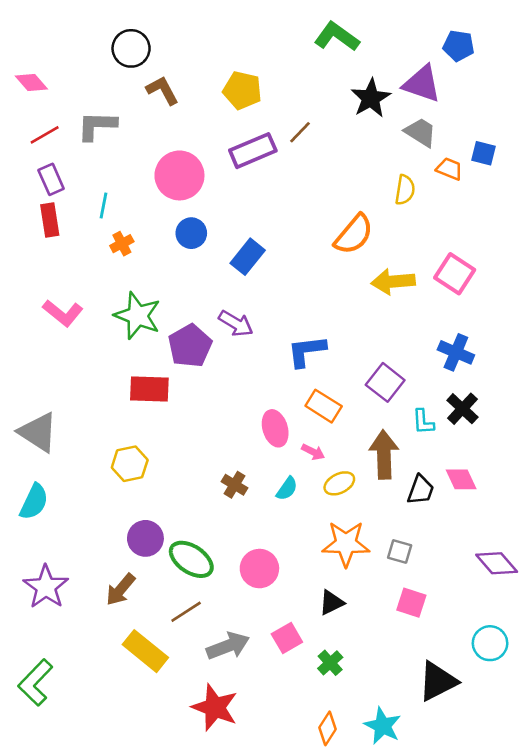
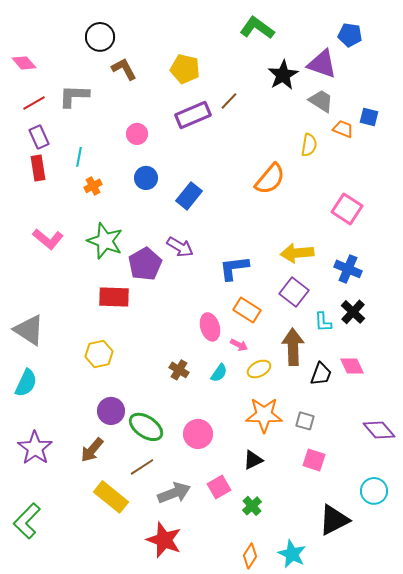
pink circle: (179, 175) -> (137, 134), size x0.6
yellow arrow: (393, 282) -> (297, 253), moved

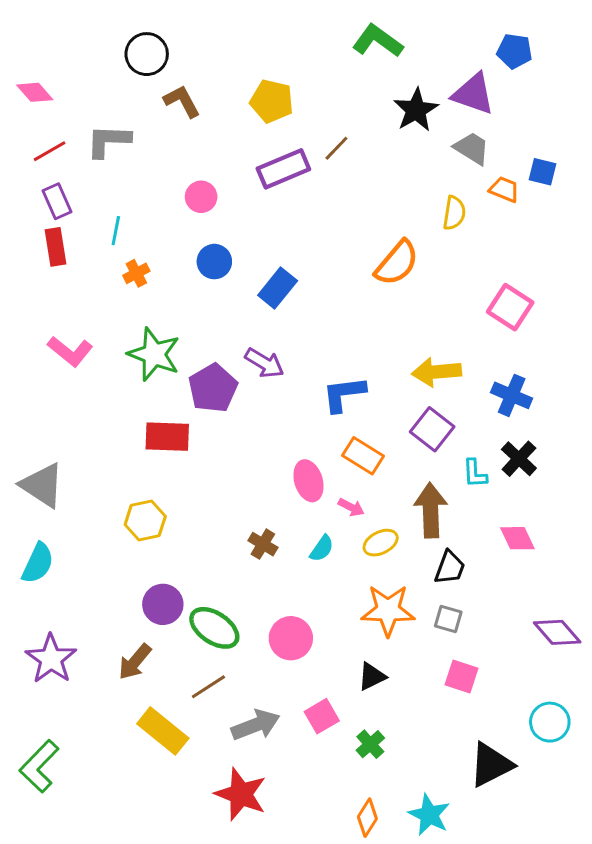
black trapezoid: (321, 374) -> (450, 568), moved

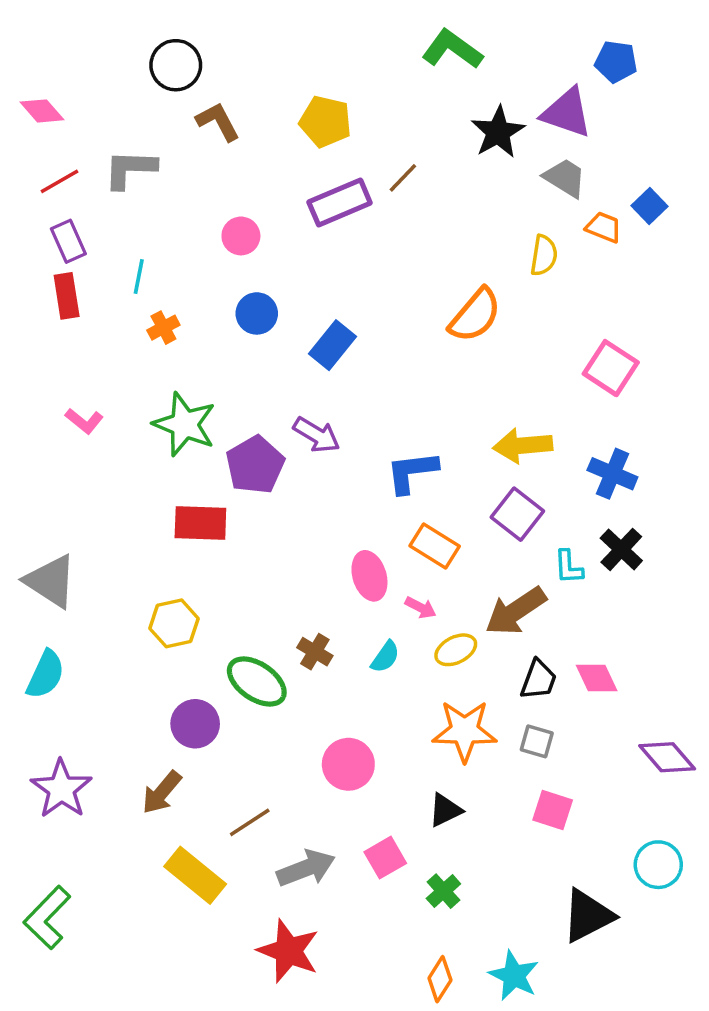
blue square: (542, 172) -> (649, 206), turned 32
pink L-shape: (70, 351) -> (84, 421), size x0.7
brown arrow: (431, 510) -> (516, 611), turned -122
pink diamond: (517, 538) -> (597, 678), moved
green ellipse: (214, 628) -> (257, 682), moved

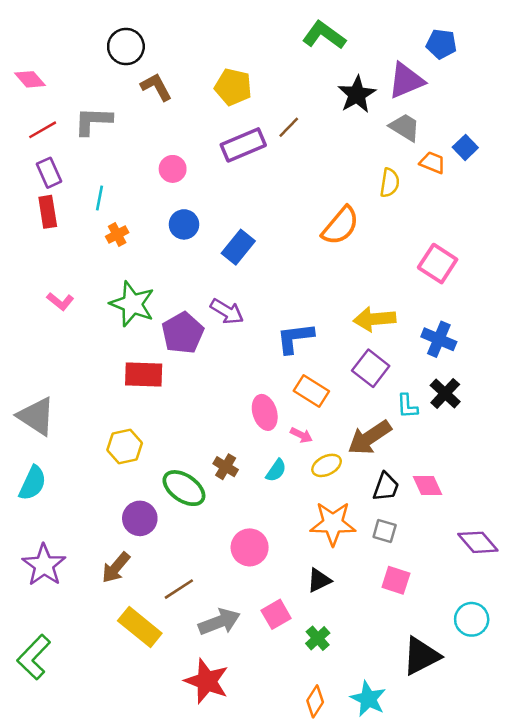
purple triangle: (567, 113) -> (406, 81), turned -42

